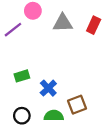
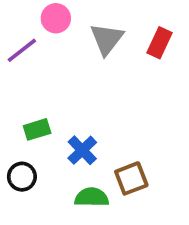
gray triangle: (63, 23) -> (107, 39), turned -50
black circle: (22, 116) -> (22, 177), moved

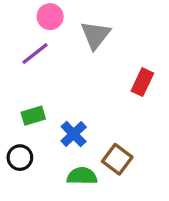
red rectangle: (160, 43) -> (142, 82), moved
purple line: (22, 50) -> (35, 54), moved
brown square: (131, 178) -> (117, 159), turned -32

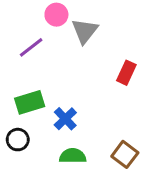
pink circle: (50, 17) -> (56, 15), moved
green rectangle: (33, 116) -> (30, 102), size x1.4
brown square: (117, 159) -> (125, 154), moved

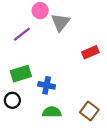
red rectangle: (126, 73) -> (90, 52), turned 42
blue cross: (65, 119) -> (47, 85), turned -35

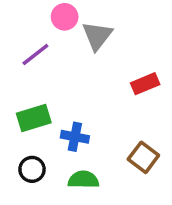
black circle: (12, 100) -> (32, 169), moved
brown square: (89, 111) -> (143, 157), moved

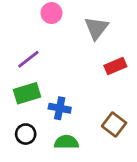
gray triangle: (97, 36) -> (96, 28), moved
purple line: (35, 55) -> (28, 59), moved

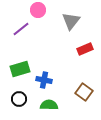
purple line: (28, 59) -> (21, 29), moved

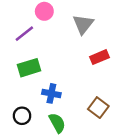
green rectangle: (20, 69) -> (29, 68), moved
green semicircle: (49, 105) -> (57, 123), turned 60

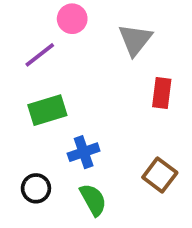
red rectangle: (100, 57) -> (162, 93), turned -60
blue cross: (51, 93) -> (84, 152), turned -30

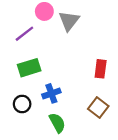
gray triangle: (135, 40) -> (69, 21), moved
red rectangle: (162, 93) -> (101, 69), moved
black circle: (36, 188) -> (22, 104), moved

